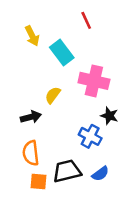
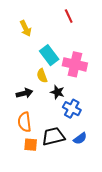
cyan rectangle: (62, 53) -> (49, 55), moved
yellow semicircle: (53, 95) -> (42, 76), turned -56
black star: (109, 116) -> (57, 92), moved

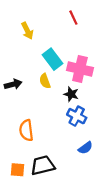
black star: (57, 92) -> (71, 94), moved
black arrow: (24, 93) -> (13, 84), moved
black trapezoid: (53, 136) -> (43, 165), moved
orange square: (31, 145) -> (18, 170), moved

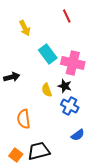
yellow semicircle: (45, 81) -> (47, 90), moved
orange square: (18, 170) -> (16, 155), turned 32

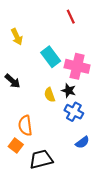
yellow arrow: (25, 28) -> (17, 37), moved
black arrow: (12, 77) -> (13, 81), turned 56
orange square: (16, 155) -> (16, 146), moved

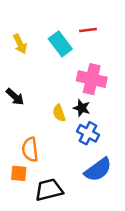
red line: (71, 17) -> (88, 30), moved, turned -72
cyan rectangle: (51, 57) -> (60, 44), moved
blue semicircle: (82, 142) -> (98, 170), size x1.6
orange square: (16, 146) -> (19, 173), turned -32

